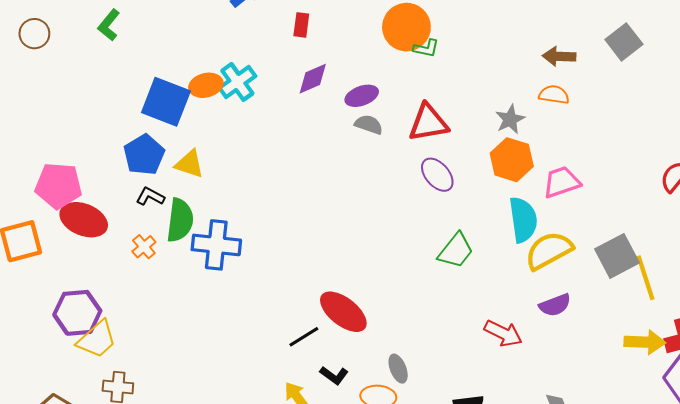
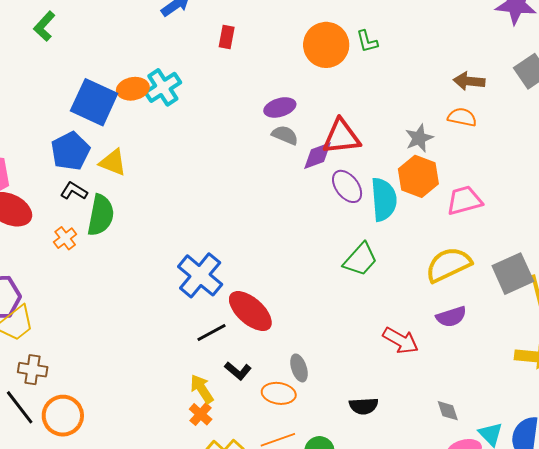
green L-shape: (426, 48) -> (367, 41), moved, turned 60
purple diamond: (313, 79) -> (317, 156), moved
cyan semicircle: (523, 220) -> (384, 199), moved
blue cross: (216, 245) -> (200, 275), moved, turned 30

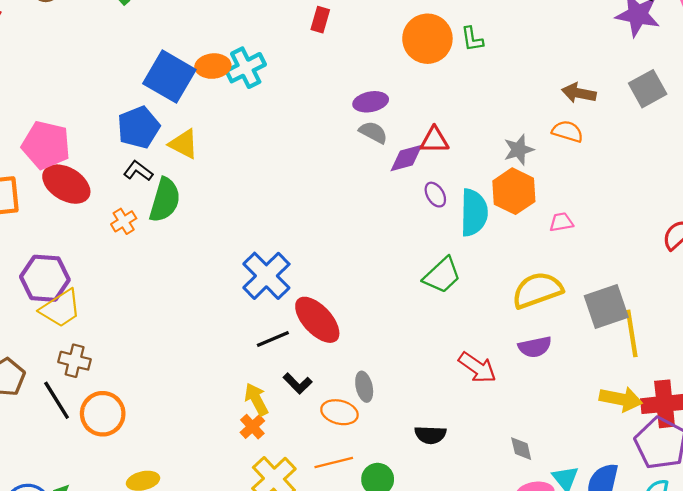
red triangle: (341, 137) -> (434, 140), size x0.7
purple ellipse: (347, 186) -> (435, 195), size x0.7
pink trapezoid: (464, 200) -> (561, 222), size x0.6

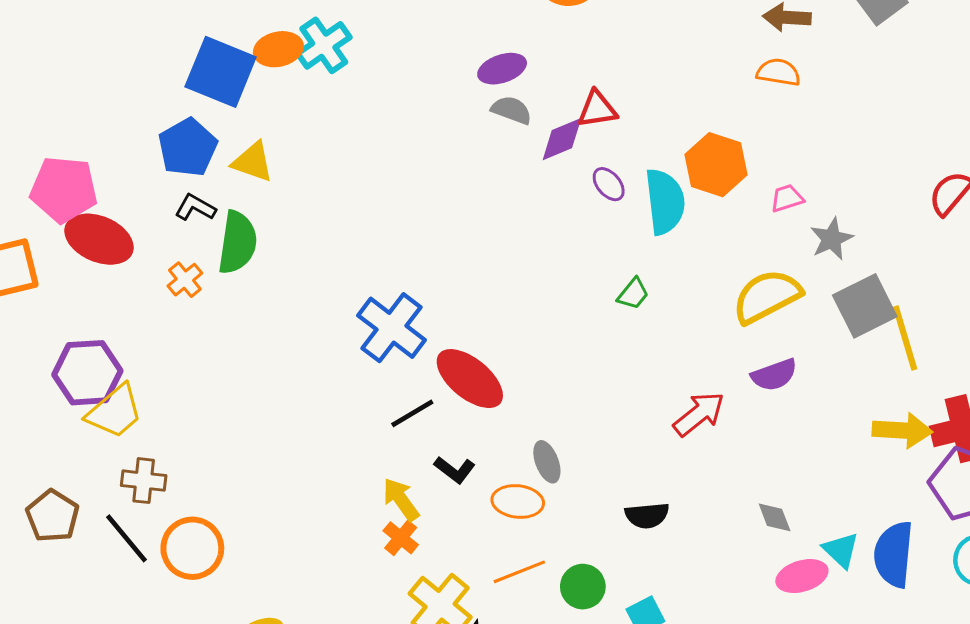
gray star: (519, 150) -> (832, 239), moved
green trapezoid: (442, 275) -> (633, 294), size x0.6
red arrow: (477, 367) -> (699, 414), turned -66

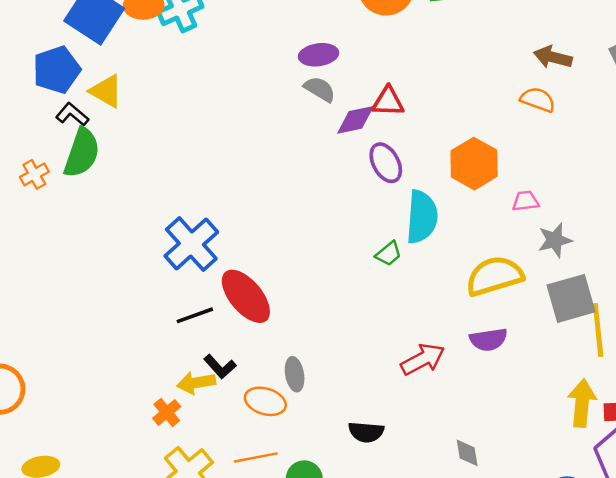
purple ellipse: (609, 184) -> (386, 163), size x1.4
cyan semicircle: (665, 202) -> (422, 217), moved
black L-shape: (195, 208) -> (72, 114), moved
yellow arrow: (902, 430) -> (582, 403), turned -99
yellow arrow: (401, 499) -> (196, 383), moved, turned -75

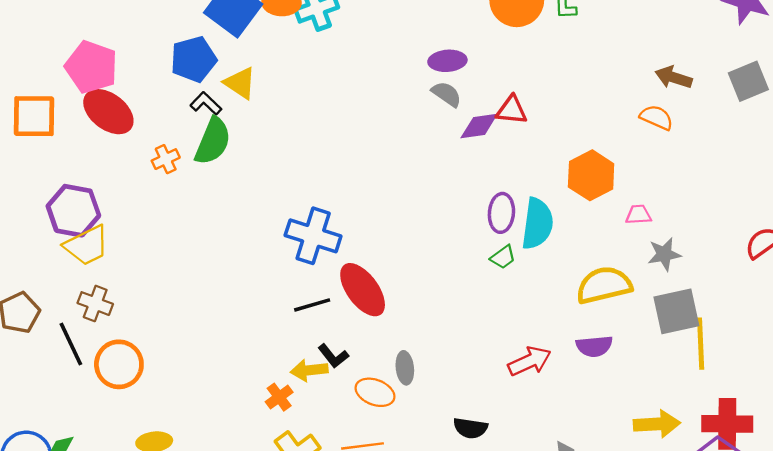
purple ellipse: (386, 163) -> (501, 213), moved, turned 30
blue cross: (191, 244) -> (313, 236), turned -34
yellow arrow: (582, 403) -> (657, 424), moved, turned 78

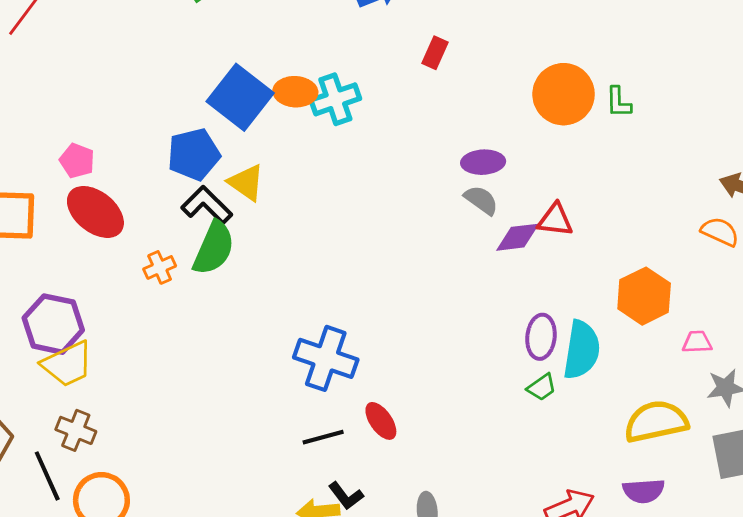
pink pentagon: (91, 67) -> (77, 161), size x0.6
black L-shape: (206, 103) -> (207, 205), size x1.4
red ellipse: (363, 290) -> (381, 421), size x0.6

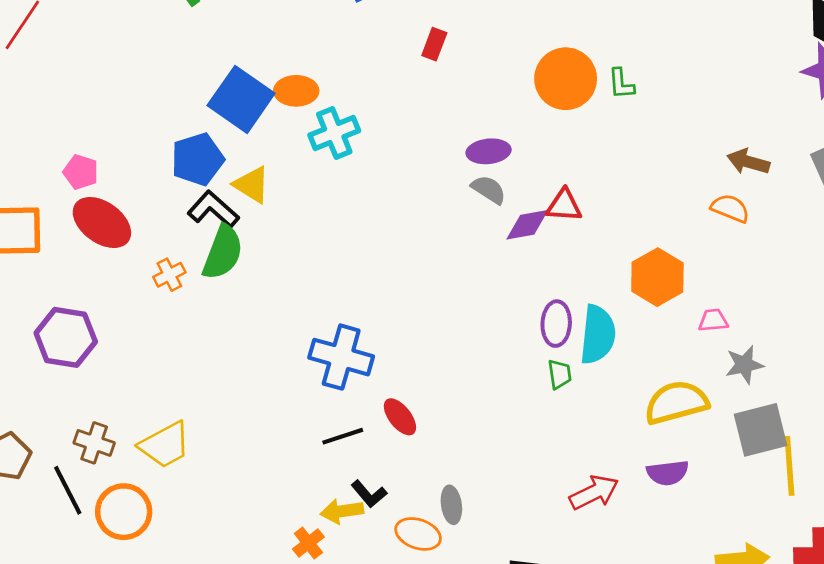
cyan cross: (335, 99) -> (334, 133), moved
yellow trapezoid: (68, 364) -> (165, 445), moved
green trapezoid: (542, 387) -> (560, 374), turned -60

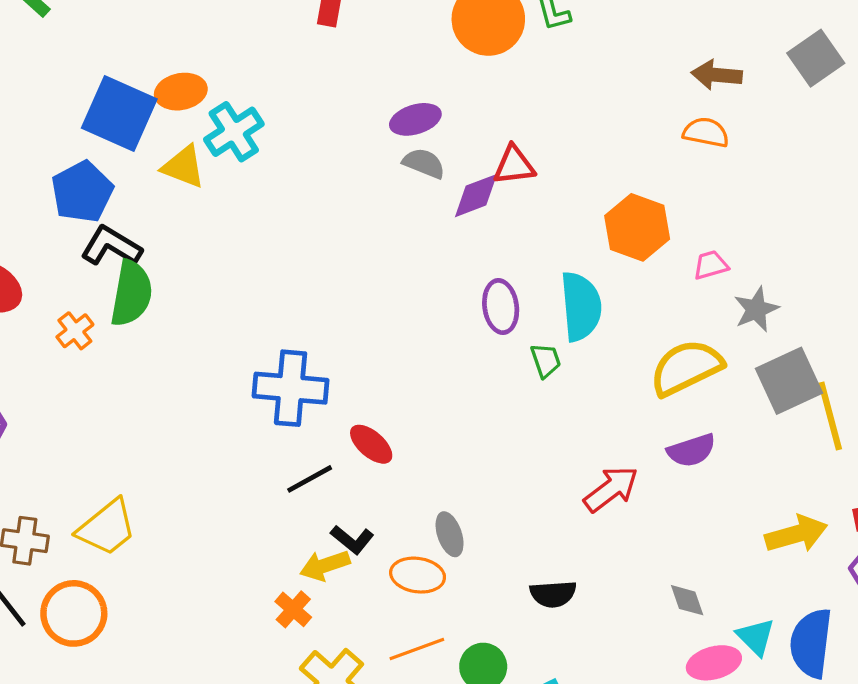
yellow triangle: (252, 185) -> (183, 167), moved
purple ellipse: (556, 324) -> (501, 307), moved

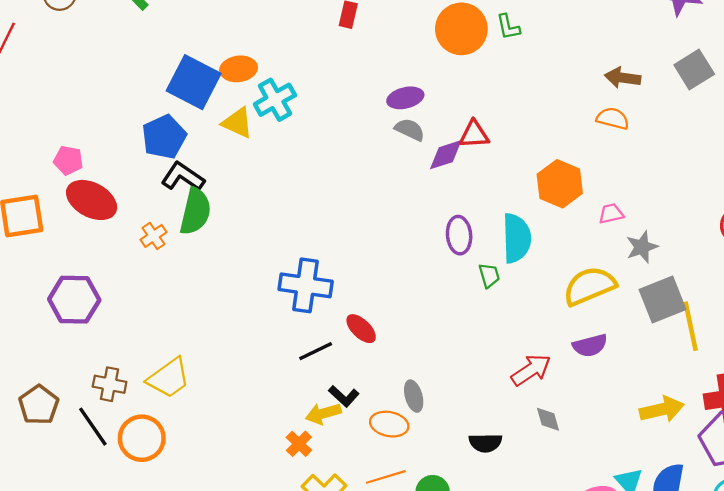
gray diamond: (687, 600) -> (548, 419), moved

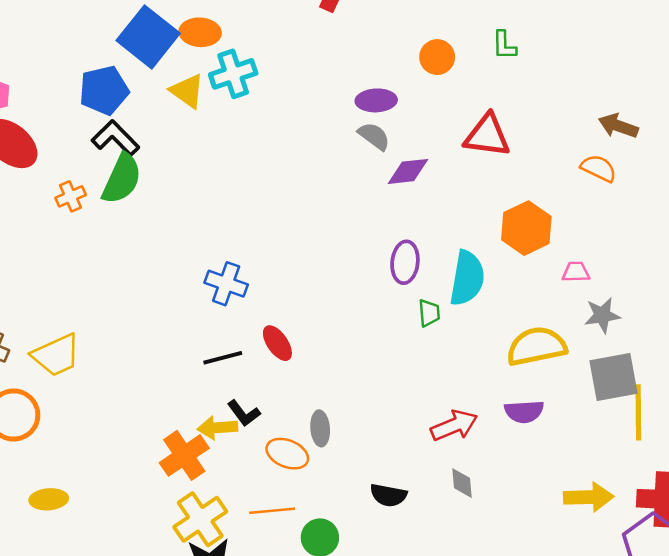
orange circle: (461, 29) -> (437, 57), moved, size x0.6
red triangle: (474, 135) -> (487, 136), moved, size x1.4
blue cross: (306, 285) -> (226, 284), size x0.7
orange cross: (299, 444) -> (184, 455), size x1.6

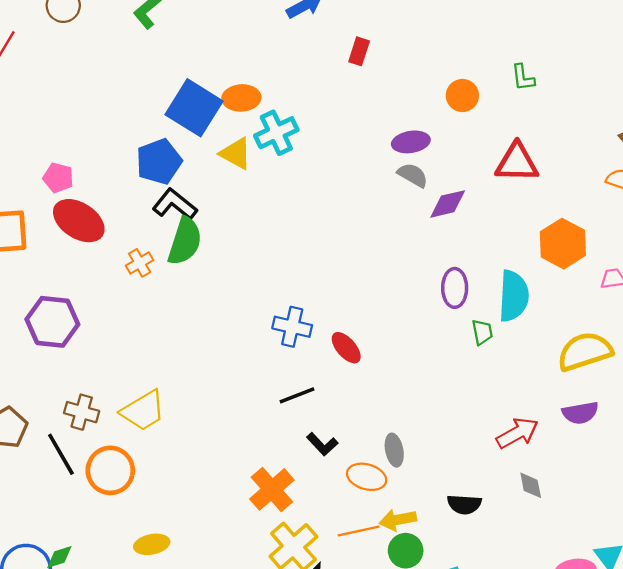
red ellipse: (277, 343) -> (346, 348), moved
yellow arrow: (217, 428) -> (398, 520), moved

